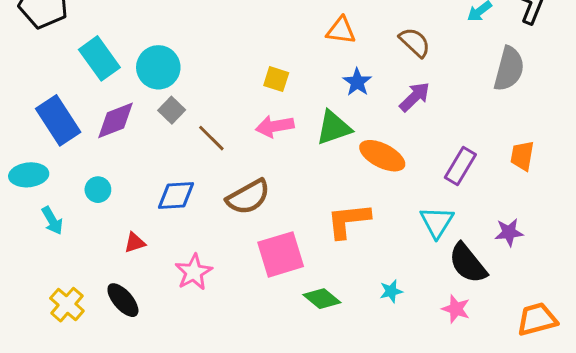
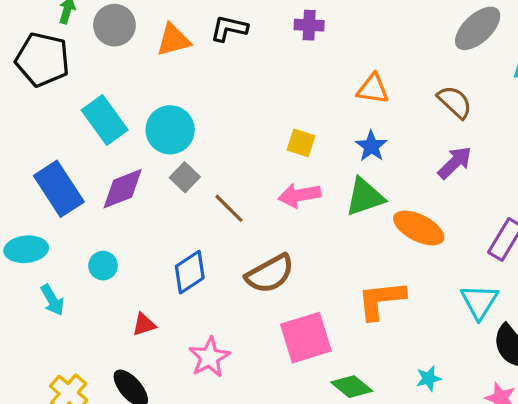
blue star: (357, 82) -> (371, 146), moved
blue diamond: (176, 196) -> (190, 272), turned -30

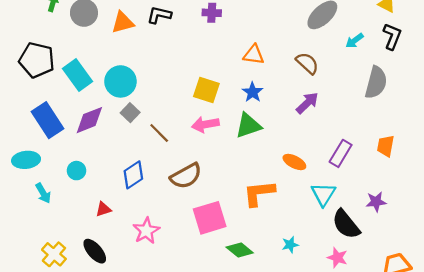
black pentagon: (43, 59) -> (37, 60), moved
yellow square: (301, 143) -> (206, 90), size x1.4
orange ellipse: (419, 228) -> (294, 162), moved, size x0.7

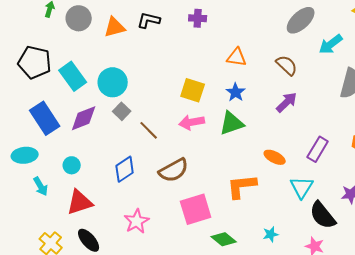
cyan arrow: (355, 41) -> (331, 44), size x1.4
red triangle: (103, 209) -> (80, 202), moved, size x1.8

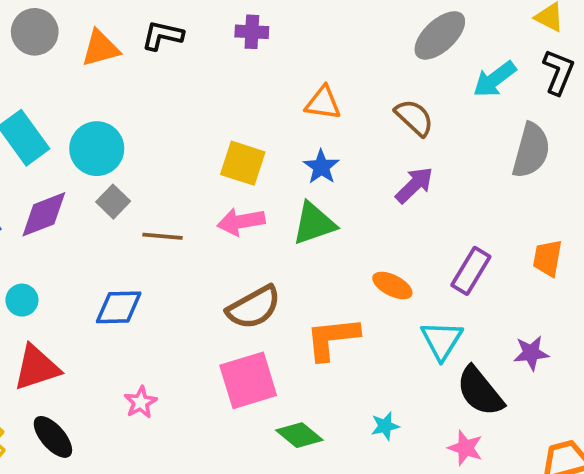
brown line: (149, 130) -> (162, 236), turned -40
blue diamond: (125, 169) -> (119, 307), turned 32
brown semicircle: (174, 170) -> (254, 307), moved
pink star: (137, 221) -> (141, 402), size x0.7

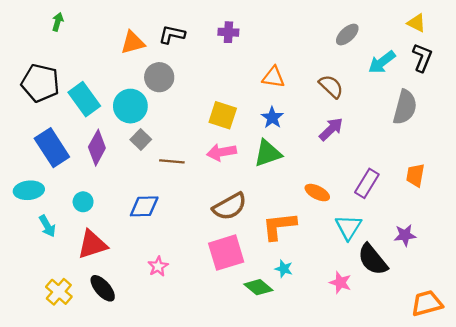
gray circle: (35, 32) -> (159, 77), moved
gray ellipse: (440, 35) -> (347, 35), size x0.7
purple diamond: (44, 214) -> (97, 148), turned -40
cyan star: (385, 426) -> (284, 269), moved, turned 30
pink star: (465, 448) -> (340, 283), moved

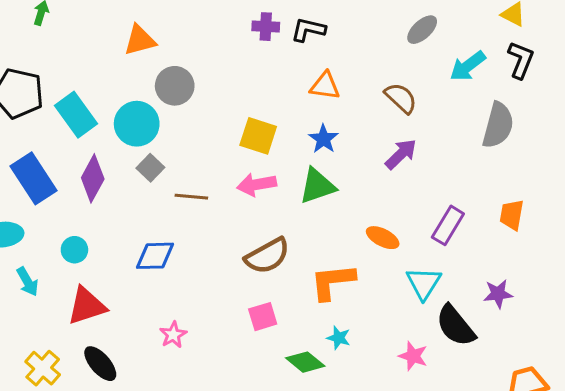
black L-shape: (172, 35) -> (308, 30), moved
pink square: (226, 253) -> (263, 317), size x0.6

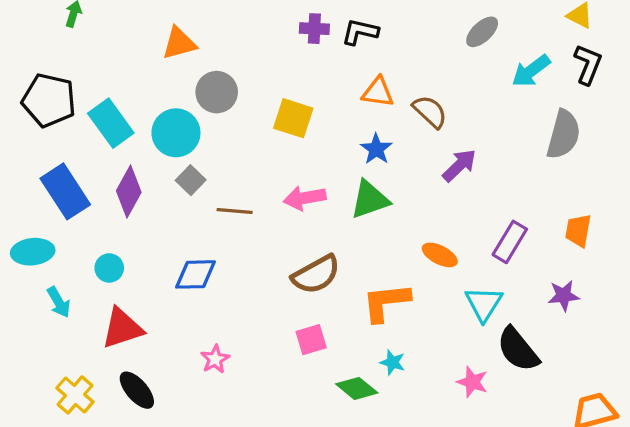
brown semicircle: (401, 98) -> (430, 112), moved
yellow square: (258, 136) -> (293, 118), moved
purple star: (498, 294) -> (564, 296), moved

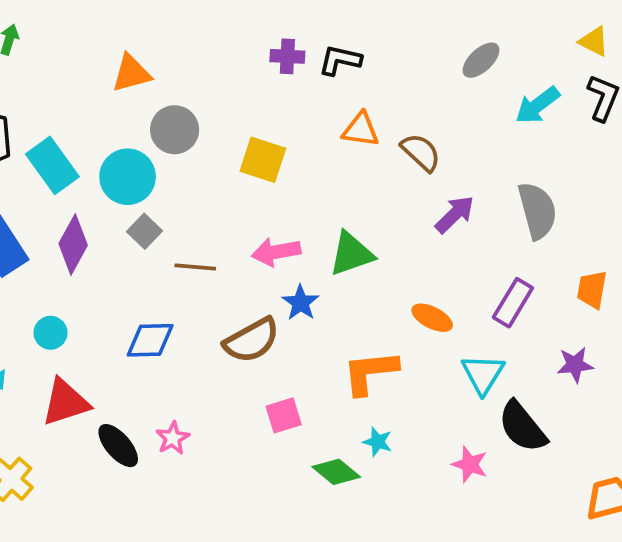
gray semicircle: (564, 134) -> (537, 211), moved, turned -30
blue star: (376, 149) -> (301, 303), moved
brown semicircle: (316, 274) -> (252, 340), moved
black ellipse: (137, 390) -> (118, 446), moved

